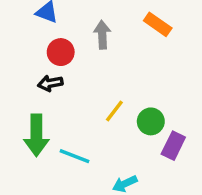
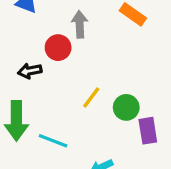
red circle: (61, 52) -> (58, 48), moved
purple rectangle: (173, 146) -> (148, 131), turned -35

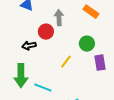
green circle: (126, 107) -> (87, 44), moved
purple rectangle: (148, 131) -> (100, 63), moved

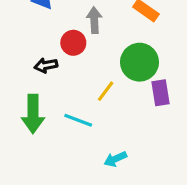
green circle: (87, 44) -> (139, 62), size x1.5
cyan line: (43, 88) -> (78, 120), moved

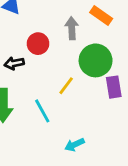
gray arrow: (94, 20) -> (72, 28), moved
cyan line: (78, 120) -> (42, 111), turned 40

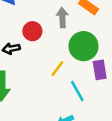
cyan line: (42, 111) -> (77, 91), moved

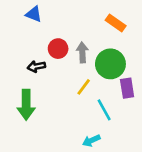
gray arrow: (62, 17) -> (82, 52), moved

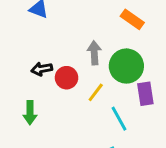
red circle: (58, 49) -> (67, 78), moved
green arrow: (26, 105) -> (30, 113), size x0.7

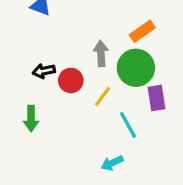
orange rectangle: (132, 19) -> (142, 31), moved, turned -70

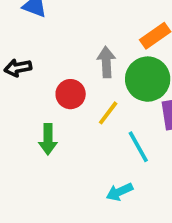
black arrow: (44, 71) -> (18, 68), moved
green arrow: (31, 119) -> (48, 139), moved

